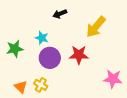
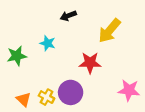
purple circle: (50, 58) -> (71, 92), moved

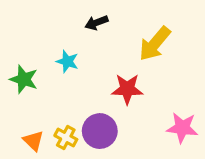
green star: (17, 56) -> (24, 79), turned 30

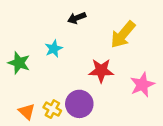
cyan star: (67, 61) -> (54, 49), turned 30
pink star: (182, 128) -> (142, 85), moved, turned -30

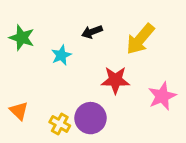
black arrow: (77, 18) -> (92, 32), moved
green star: (19, 63) -> (22, 38), moved
orange triangle: (27, 112) -> (19, 111), moved

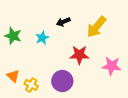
green star: (22, 38) -> (13, 36), moved
pink star: (162, 96) -> (112, 66), turned 30
yellow cross: (60, 124) -> (31, 85), moved

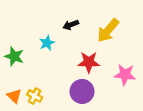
green star: (13, 36) -> (14, 56), moved
orange triangle: (13, 76) -> (14, 96), moved
purple circle: (62, 81) -> (82, 91), moved

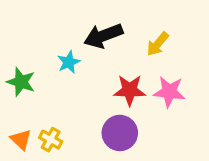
black arrow: (71, 25) -> (103, 36), size x1.6
yellow arrow: (108, 30) -> (158, 44), size x0.7
pink star: (125, 75) -> (169, 92), moved

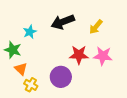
cyan star: (69, 62) -> (30, 32), moved
purple circle: (120, 133) -> (61, 77), moved
orange triangle: (21, 140) -> (21, 69), moved

